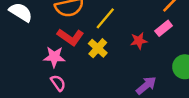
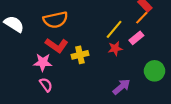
yellow line: (105, 18) -> (114, 29), moved
yellow cross: (98, 48) -> (80, 55), turned 35

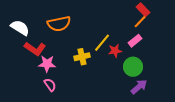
yellow line: (114, 29) -> (102, 43), moved
red L-shape: (57, 45) -> (35, 49), moved
green circle: (155, 71) -> (133, 67), moved
purple arrow: (122, 87) -> (139, 87), moved

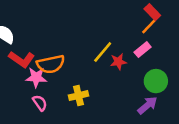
orange semicircle: (59, 24) -> (51, 64), moved
yellow cross: (82, 57) -> (78, 96), moved
green circle: (133, 67) -> (156, 81), moved

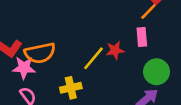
pink rectangle: (143, 50) -> (142, 37), turned -56
yellow line: (103, 52) -> (94, 58), moved

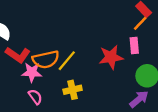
red star: (115, 50) -> (111, 57), size x1.5
yellow line: (94, 58) -> (67, 61), moved

